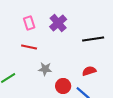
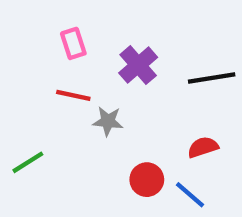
purple cross: (58, 23) -> (138, 65), moved
gray star: (45, 69) -> (108, 121), moved

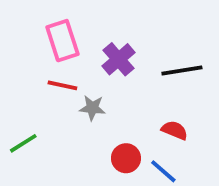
pink rectangle: (73, 43) -> (62, 41), size x1.5
red semicircle: (203, 147) -> (175, 130), turned 40

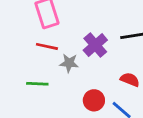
purple cross: (119, 59) -> (95, 45), moved
green line: (23, 143) -> (37, 84), moved, turned 35

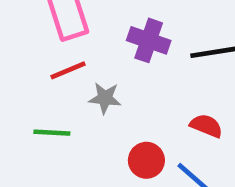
purple cross: (95, 45) -> (149, 40), moved, turned -30
red line: (47, 46) -> (68, 70), turned -35

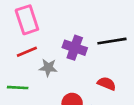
purple cross: (149, 40) -> (75, 48), moved

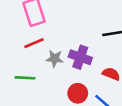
purple cross: (75, 48) -> (80, 57), moved

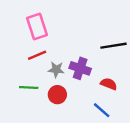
red circle: (78, 93) -> (57, 95), moved

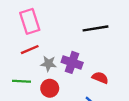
black line: (114, 46) -> (95, 28), moved

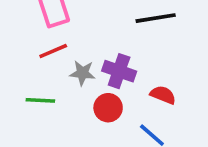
red circle: (50, 88) -> (108, 108), moved

